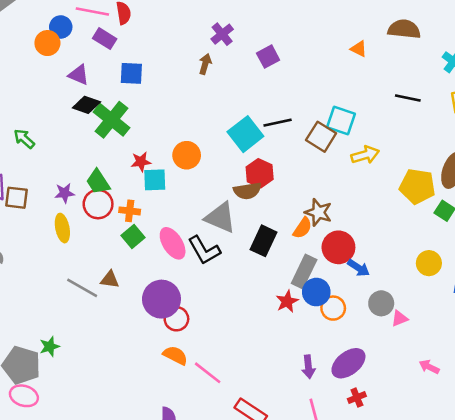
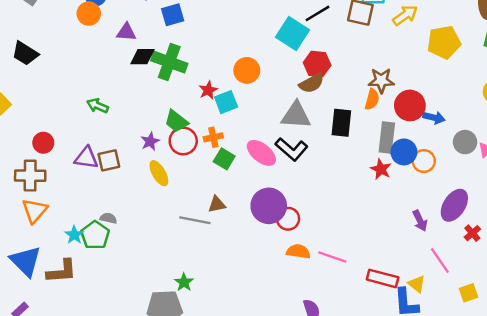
yellow pentagon: (417, 186) -> (444, 42), moved

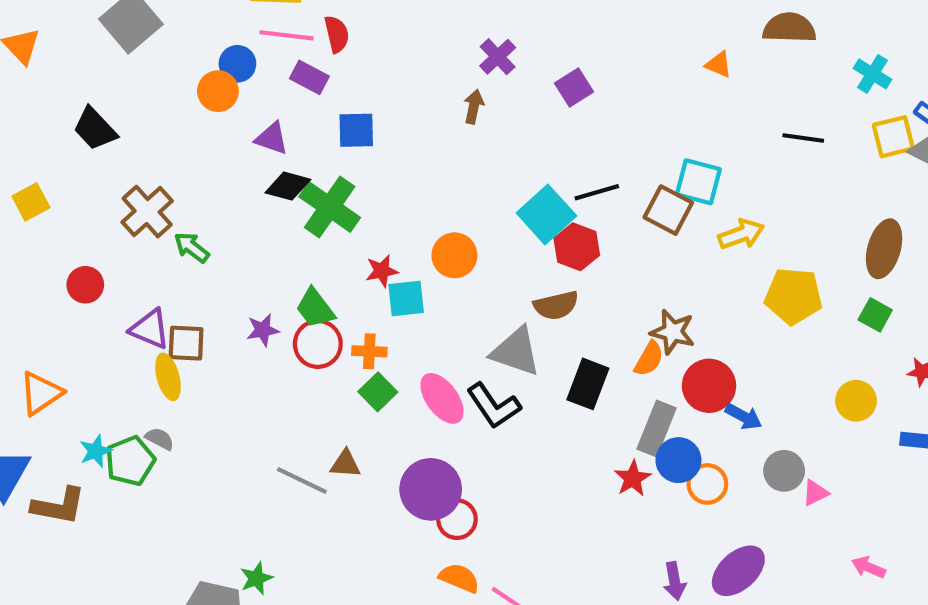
red hexagon: (317, 64) -> (577, 247), moved
yellow ellipse: (159, 173) -> (168, 377), moved
brown cross: (30, 176) -> (147, 212), moved, turned 32

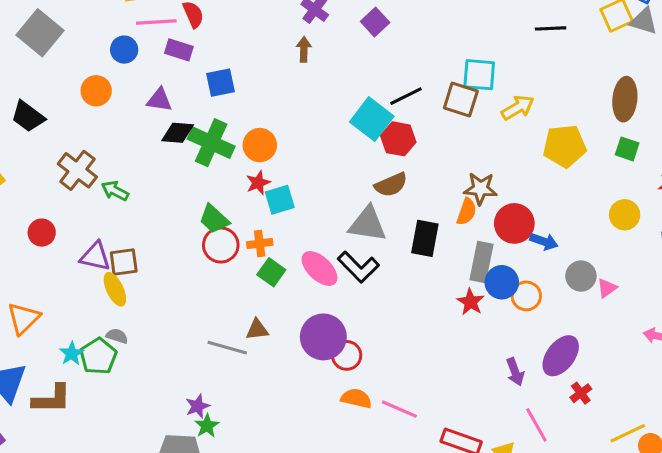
orange circle: (218, 91) -> (96, 91), moved
orange circle: (454, 255) -> (260, 145), moved
purple star: (263, 330) -> (198, 406), moved

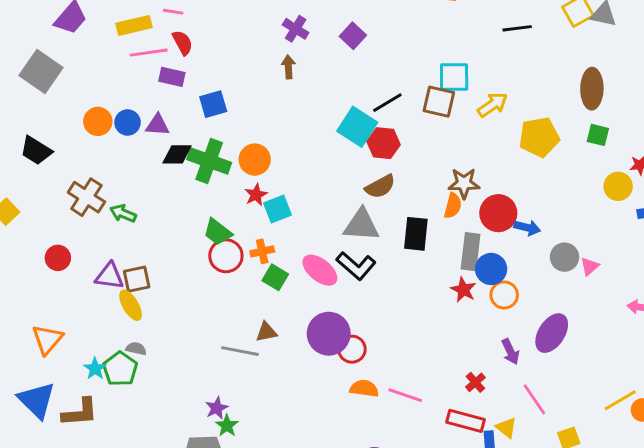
blue circle: (124, 50) -> (128, 122), moved
yellow circle: (625, 215) -> (618, 186), moved
orange circle: (526, 296) -> (504, 295), moved
red cross: (581, 393) -> (475, 382), moved

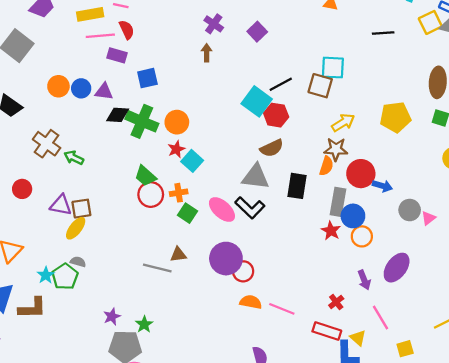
yellow arrow: (493, 105) -> (343, 123), moved
cyan square: (277, 209) -> (192, 161), turned -30
yellow ellipse: (131, 305) -> (76, 228), turned 65
purple star: (217, 408) -> (112, 317), moved

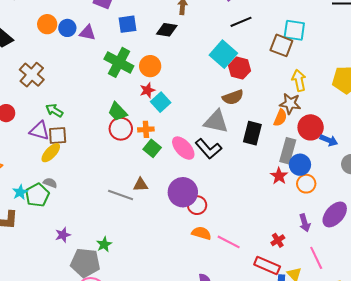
black line: (281, 84) -> (241, 22), moved
black diamond: (118, 115) -> (167, 30), moved
yellow arrow: (343, 123) -> (299, 80), turned -75
green arrow: (74, 158) -> (54, 110), moved
purple star: (112, 317) -> (63, 235), moved

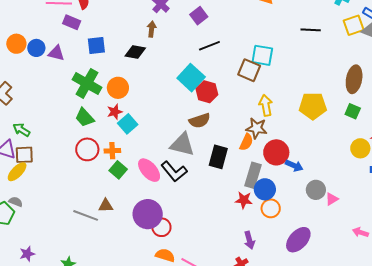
green trapezoid: (118, 112) -> (85, 117), moved
red star: (279, 176) -> (244, 200), turned -30
purple arrow: (305, 223) -> (249, 240), moved

